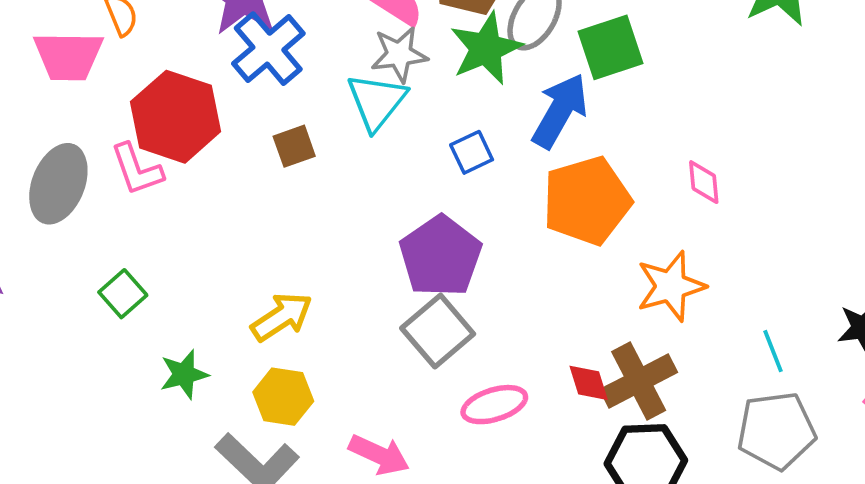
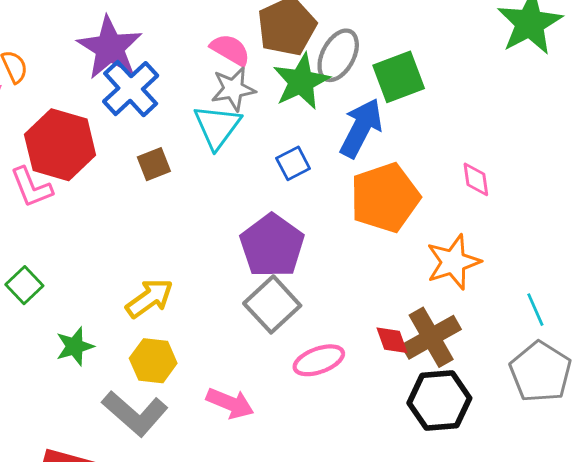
gray pentagon: (776, 431) -> (541, 372), turned -30

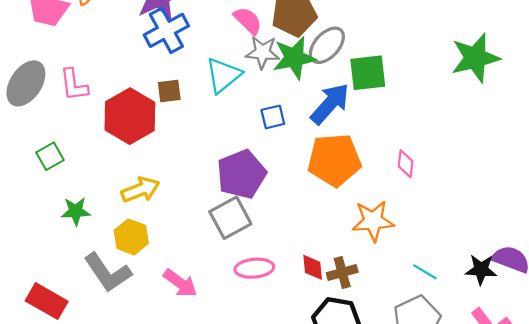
gray star: (233, 89) -> (263, 52), moved
red hexagon: (60, 145) -> (130, 116), moved
cyan line: (535, 310) -> (425, 272), turned -50
brown cross: (431, 337) -> (342, 272), size x0.7

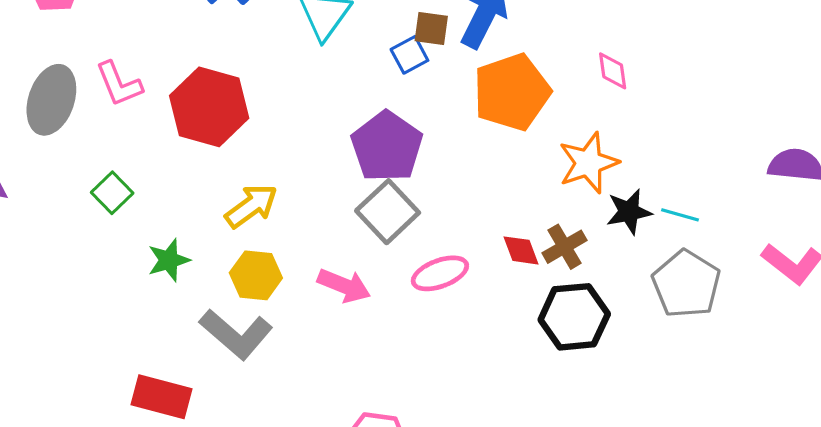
brown square: (169, 91) -> (431, 28), moved, turned 30
black star: (481, 270) -> (629, 212), moved
pink arrow: (180, 283) -> (344, 286), moved

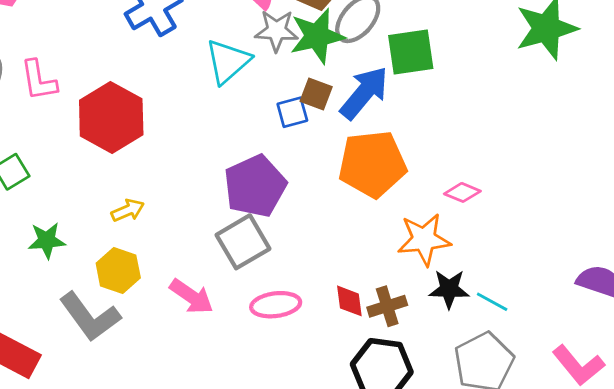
pink diamond: (613, 71) -> (462, 192), moved, turned -72
yellow arrow: (251, 206) -> (128, 210), size x0.7

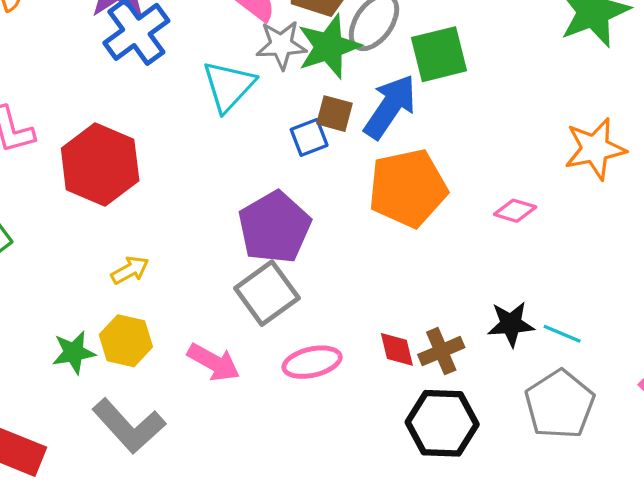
orange star: (424, 239) -> (595, 149), moved
green star: (47, 240) -> (74, 352), moved
gray L-shape: (90, 317) -> (129, 426), moved

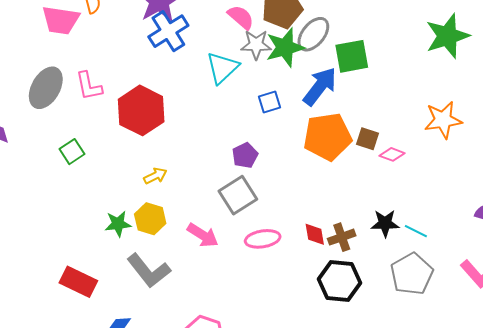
brown square: (335, 114) -> (367, 139), moved
purple pentagon: (274, 227) -> (245, 155), size x0.6

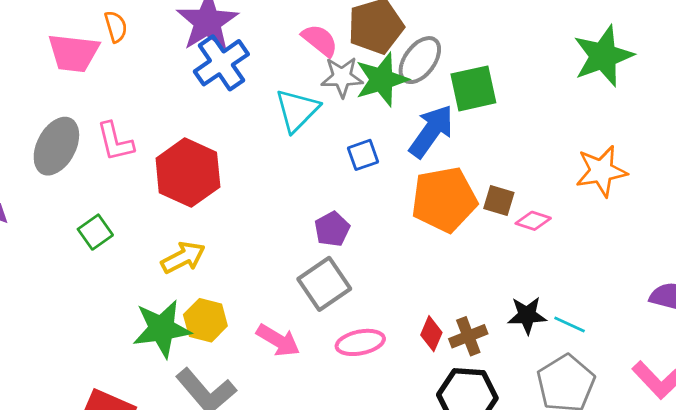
yellow arrow: (155, 176) -> (183, 257), moved, size x1.4
green star: (118, 224) -> (162, 329), size x1.6
red diamond: (315, 234) -> (431, 334), turned 35

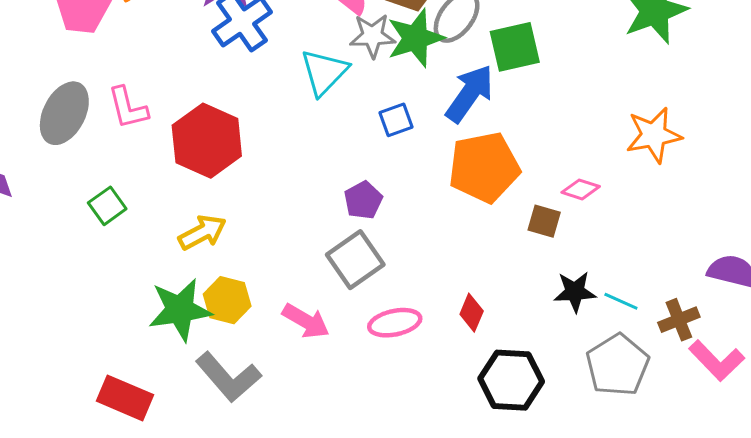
brown square: (499, 201) -> (544, 221), moved
brown cross: (468, 336) -> (679, 320), moved

